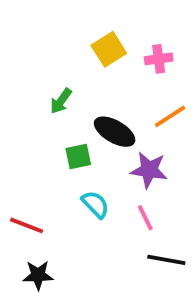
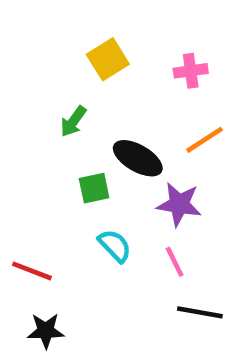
yellow square: (109, 49) -> (108, 59), moved

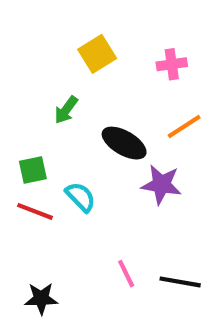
green square: (94, 188) -> (33, 170), moved
cyan semicircle: (115, 246) -> (81, 197), moved
pink line: (175, 262) -> (126, 274), moved
red line: (32, 271) -> (35, 211), moved

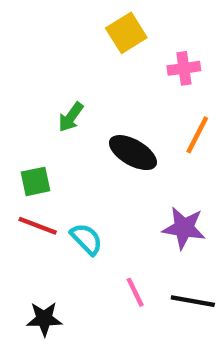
yellow square: (97, 54) -> (126, 33), moved
orange line: (184, 126) -> (197, 135), turned -30
purple star: (161, 184) -> (184, 228), moved
cyan semicircle: (81, 197) -> (86, 239), moved

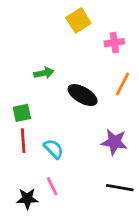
green arrow: (71, 117) -> (44, 73), turned -138
red line: (38, 226) -> (23, 141), turned 65
pink line: (135, 292) -> (52, 186), moved

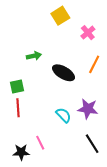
pink cross: (114, 43) -> (88, 33), turned -32
cyan semicircle: (54, 149) -> (64, 115), moved
black line: (120, 188) -> (92, 144), turned 48

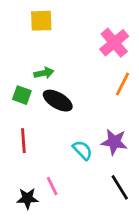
yellow square: (60, 16) -> (41, 21), moved, turned 30
pink cross: (88, 33) -> (114, 43), size x1.5
black ellipse: (64, 73) -> (58, 101), moved
green square: (17, 87) -> (22, 95), moved, turned 32

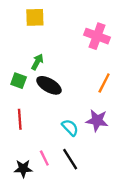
pink cross: (114, 43) -> (97, 36), turned -30
green arrow: (44, 73) -> (37, 62), turned -49
orange line: (122, 84) -> (104, 83), moved
black line: (120, 187) -> (70, 159), moved

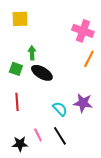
yellow square: (35, 17) -> (20, 19), moved
green arrow: (37, 62) -> (32, 53), turned -32
orange line: (104, 83) -> (89, 59), moved

